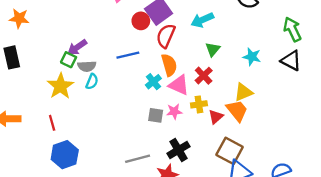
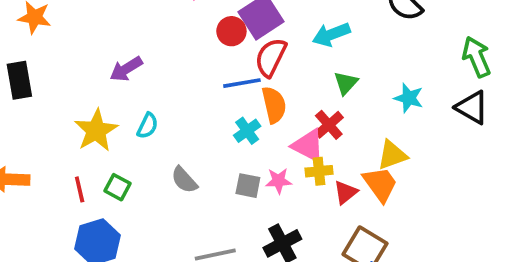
blue line: (128, 55) -> (242, 83), moved
green square: (69, 60) -> (117, 187), moved
gray semicircle: (87, 66) -> (184, 180), moved, turned 48
pink triangle: (179, 85) -> (308, 146), moved

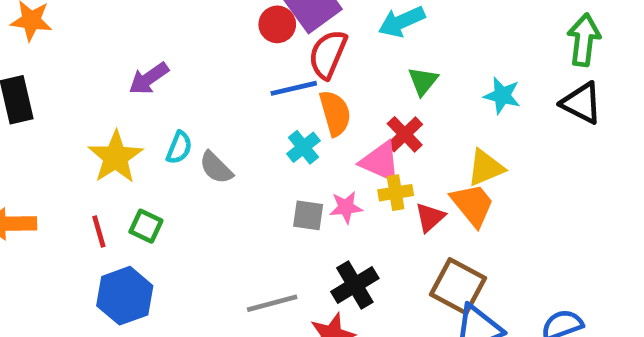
green arrow: (477, 57) -> (584, 40), turned 33
gray semicircle: (184, 180) -> (216, 168), moved

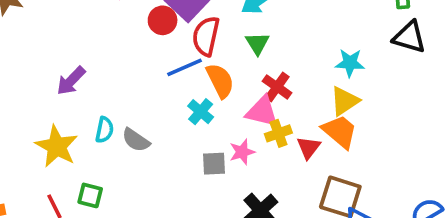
green triangle: (423, 81) -> (257, 43), moved
cyan star: (502, 96) -> (350, 63), moved

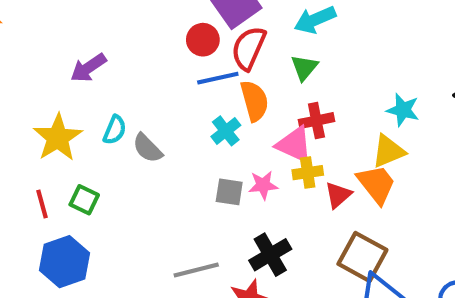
red circle: (163, 20) -> (203, 40), moved
red cross: (277, 87) -> (316, 121), turned 32

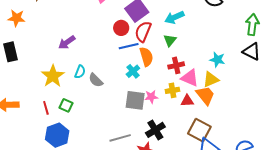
pink triangle: (294, 145) -> (190, 78), moved
gray square: (229, 192) -> (135, 100), size x1.5
red triangle: (338, 195) -> (187, 101), turned 40

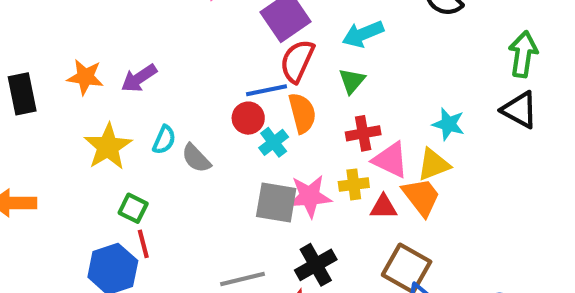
orange star: (16, 18) -> (85, 77), moved
red circle: (121, 28) -> (248, 118), moved
pink star: (151, 97) -> (310, 196), size x1.5
red line: (46, 108) -> (143, 244), moved

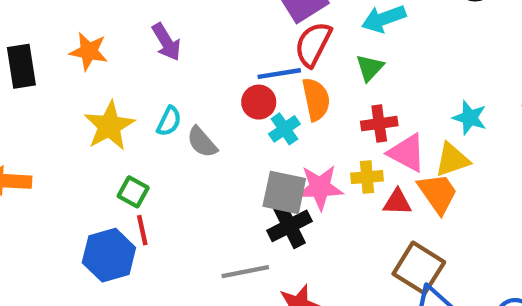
purple arrow: (139, 78) -> (166, 42), moved, turned -90
black cross: (316, 265) -> (290, 226), moved

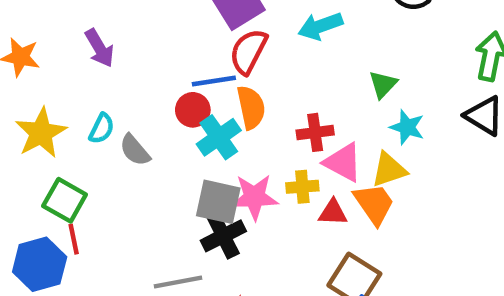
green triangle: (370, 68) -> (383, 84), moved
cyan cross: (284, 129) -> (219, 137), size x1.4
green square: (133, 192) -> (65, 200), size x1.4

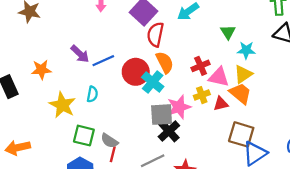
blue line: (214, 81) -> (103, 61), moved
red circle: (193, 110) -> (136, 72), size x1.5
gray semicircle: (135, 150) -> (109, 141), moved
red line: (74, 239) -> (113, 154), moved, turned 42

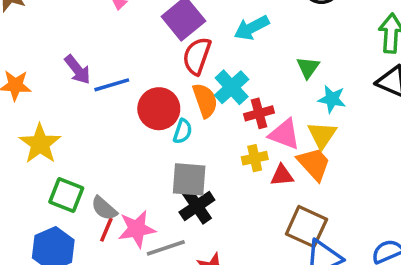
yellow triangle: (243, 74) -> (322, 135), turned -30
cyan cross: (153, 82) -> (232, 87), moved
cyan semicircle: (92, 94) -> (183, 131), moved
pink star: (179, 107) -> (137, 229), moved

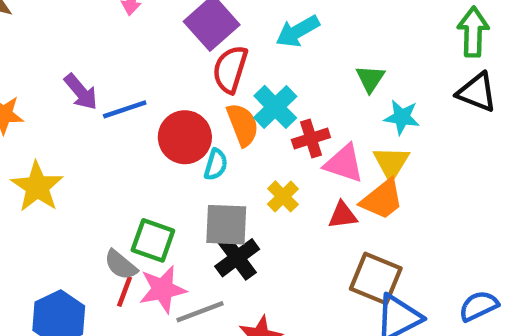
yellow cross: (255, 158) -> (283, 196), moved, turned -30
orange trapezoid: (314, 164) -> (382, 199), turned 96
green square: (66, 195) -> (153, 240), moved

